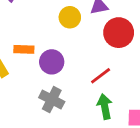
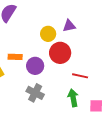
red circle: (119, 33) -> (60, 53), moved
red line: (101, 76) -> (80, 76), moved, turned 49

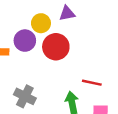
purple circle: (35, 66) -> (25, 41), moved
red line: (80, 76) -> (92, 83), moved

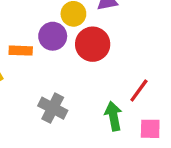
red line: (92, 83) -> (139, 91), turned -66

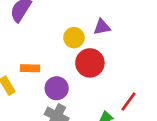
purple circle: (53, 36) -> (57, 88), moved

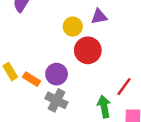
orange rectangle: (30, 68) -> (31, 79), moved, turned 30

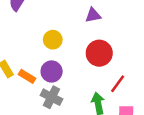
yellow circle: (73, 27) -> (53, 40), moved
red circle: (88, 50) -> (99, 53), moved

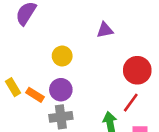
red circle: (99, 53) -> (137, 70), moved
gray cross: (52, 97) -> (61, 117), turned -35

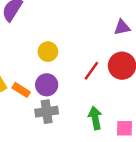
purple triangle: (105, 30) -> (122, 27), moved
red line: (131, 103) -> (91, 71), moved

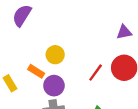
orange rectangle: (21, 90) -> (36, 71), moved

